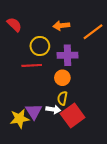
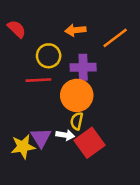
orange circle: (62, 78) -> (77, 95), size x1.6

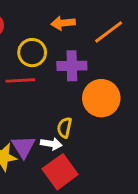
orange circle: (77, 95) -> (101, 98), moved
red square: (90, 143) -> (60, 172), moved

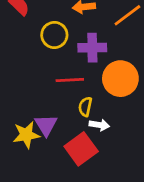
red line: (20, 80) -> (70, 80), moved
white arrow: (51, 144) -> (99, 125), moved

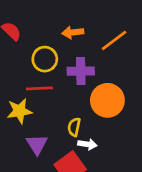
red line: (70, 80) -> (39, 88), moved
yellow star: (26, 135) -> (19, 111), moved

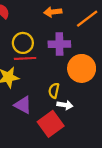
yellow circle: (45, 59) -> (23, 43), moved
purple triangle: (37, 144) -> (23, 105), turned -30

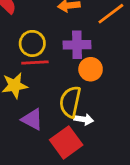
orange circle: (82, 68) -> (91, 69), moved, size x0.7
yellow semicircle: (54, 91) -> (70, 102), size x1.6

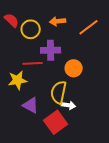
yellow circle: (32, 43) -> (31, 29), moved
purple cross: (77, 45) -> (51, 50), moved

